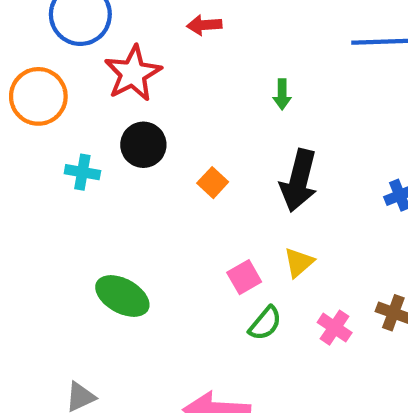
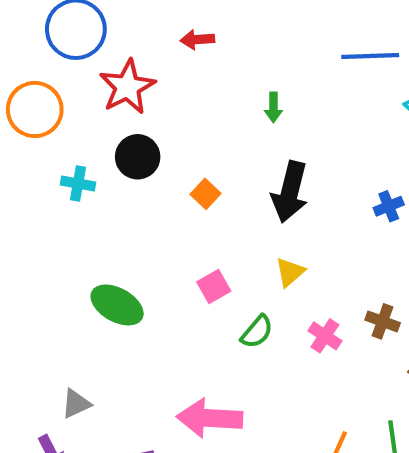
pink square: (244, 277) -> (214, 286), moved

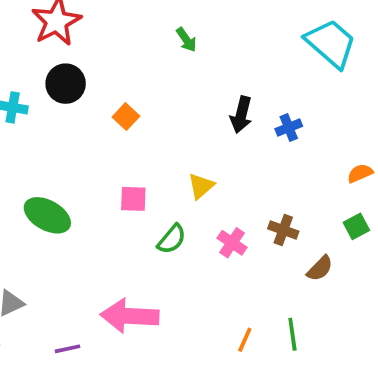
green arrow: (273, 107) -> (186, 40), turned -35
black arrow: (290, 192) -> (241, 115), moved, size x0.7
pink square: (214, 286) -> (133, 199), turned 32

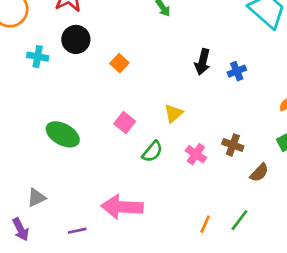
pink square: (133, 199) -> (125, 123), turned 36
green line: (292, 334) -> (239, 220), turned 45

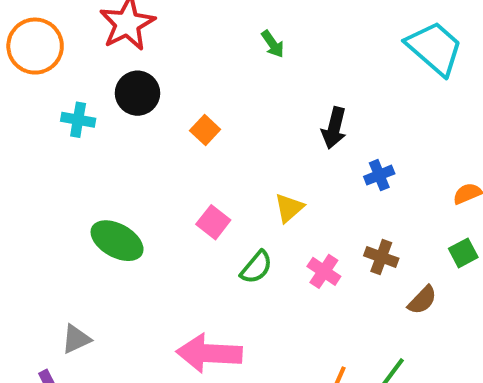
blue cross: (237, 71) -> (379, 175), moved

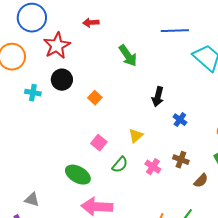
green arrow: (273, 44) -> (128, 56), size x1.6
blue cross: (379, 175) -> (180, 120), turned -32
green ellipse: (117, 241) -> (78, 175), moved
gray triangle: (76, 339) -> (32, 200), turned 42

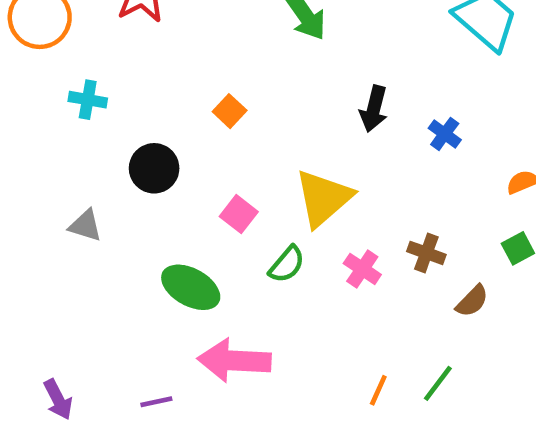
black circle: (62, 80) -> (154, 168), moved
blue cross: (180, 120) -> (445, 134), moved
yellow triangle: (136, 136) -> (323, 198), size x1.8
gray triangle: (32, 200) -> (85, 225), moved

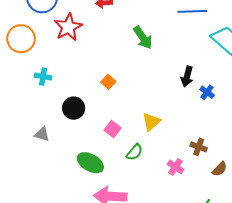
black arrow: (374, 109) -> (187, 77), moved
yellow triangle: (323, 198) -> (151, 122), size x0.7
pink cross: (362, 269) -> (175, 167), moved

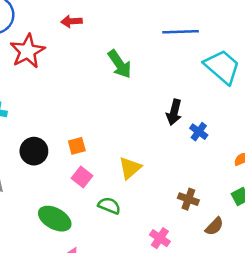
orange square: (108, 82) -> (77, 146), moved, turned 32
green semicircle: (135, 152) -> (109, 206), turned -108
pink cross: (175, 167) -> (160, 238), moved

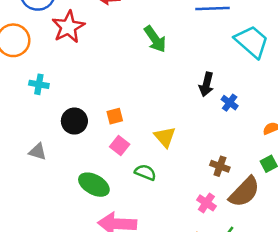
yellow triangle: (130, 168) -> (165, 137), turned -30
brown semicircle: (214, 226) -> (244, 192), size x1.8
pink cross: (160, 238) -> (206, 203), moved

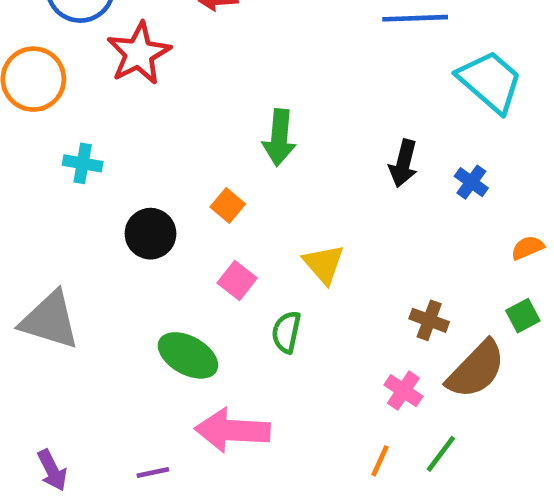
green arrow: (155, 39) -> (279, 138), moved, turned 40
blue cross: (230, 103) -> (471, 182), moved
orange square: (115, 116) -> (228, 206), moved, turned -35
gray triangle: (38, 152) -> (50, 320), moved, size x1.8
green semicircle: (145, 172) -> (286, 332), turned -100

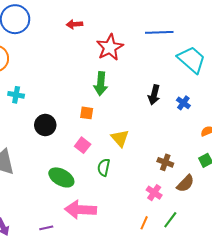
red star: (139, 53) -> (110, 47), moved
orange square: (228, 206) -> (87, 113), moved, turned -32
brown semicircle: (476, 369) -> (185, 184), size x0.7

